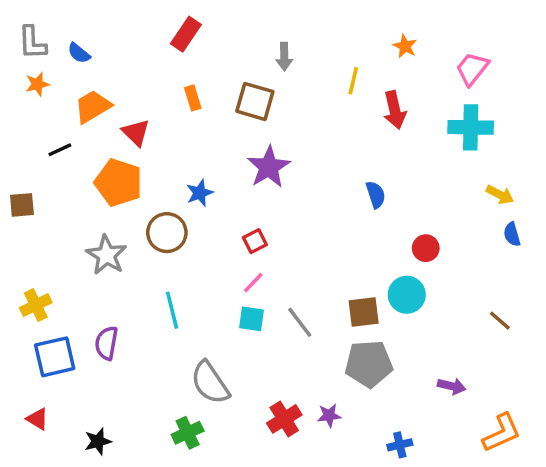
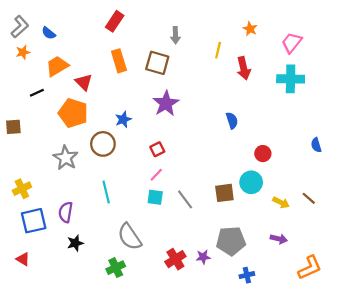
gray L-shape: (32, 43) -> (20, 27), turned -130
orange rectangle: (193, 98) -> (119, 61), size x1.5
yellow arrow: (500, 195) -> (281, 203), moved
gray pentagon: (369, 364) -> (231, 241), moved
black star: (98, 441) -> (75, 243), moved

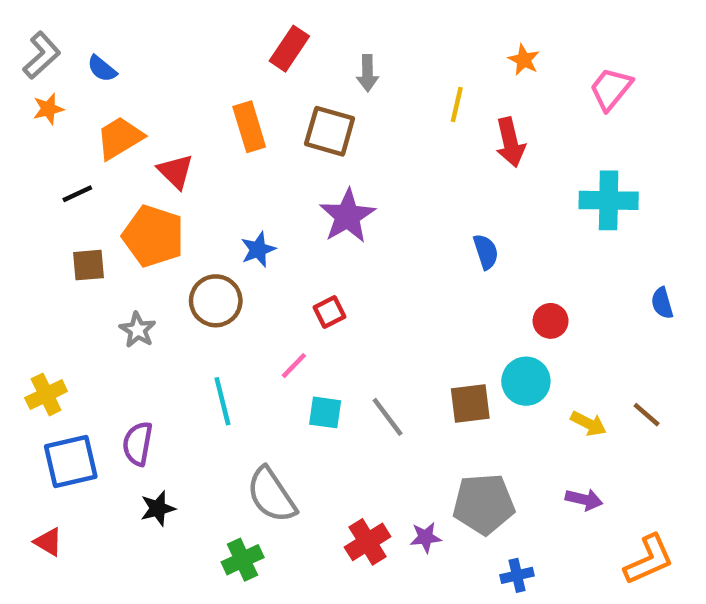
red rectangle: (115, 21) -> (289, 49), moved
cyan cross: (291, 79) -> (609, 200), moved
brown square: (13, 127) -> (89, 265), moved
gray star: (66, 158) -> (138, 330), size x0.7
pink line: (156, 175) -> (294, 366), moved

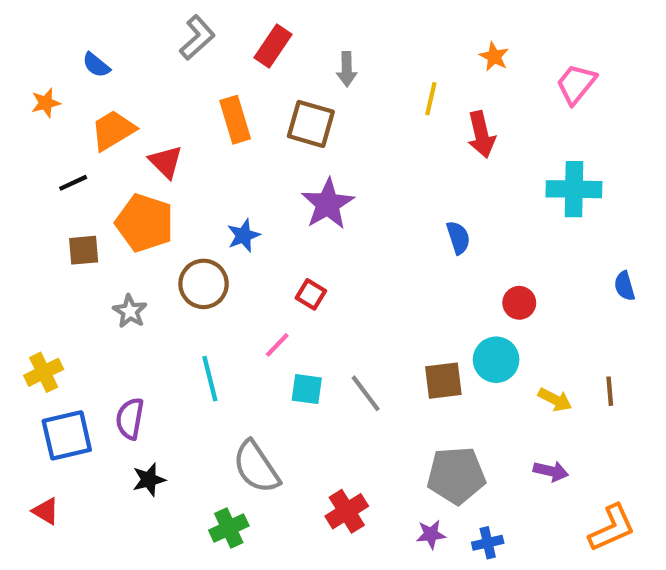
gray L-shape: (42, 55) -> (197, 38), moved
red square: (330, 312) -> (311, 294), turned -32
brown line: (647, 415) -> (610, 391), turned 44
purple star: (426, 537) -> (431, 534), moved

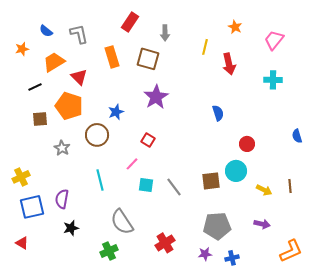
gray L-shape: (197, 38) -> (79, 34), moved, turned -60
cyan cross: (574, 189) -> (273, 80), moved, size x0.7

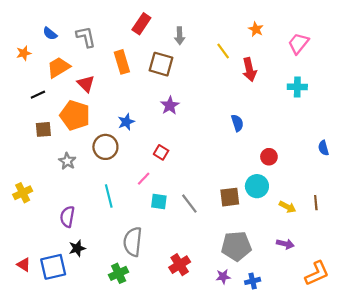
yellow line: (205, 47) -> (223, 51), turned -49
purple star: (156, 97) -> (170, 106), size x0.7
blue square: (32, 207) -> (53, 267), moved
gray semicircle: (122, 222) -> (133, 242), turned 40

